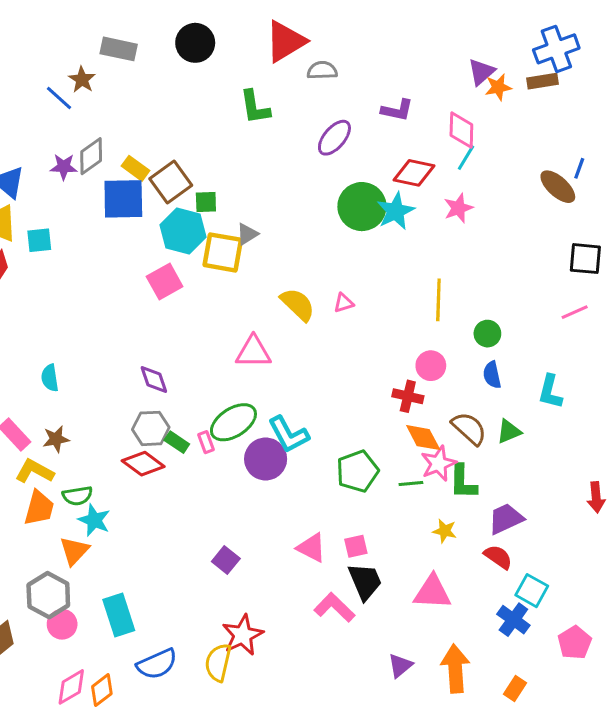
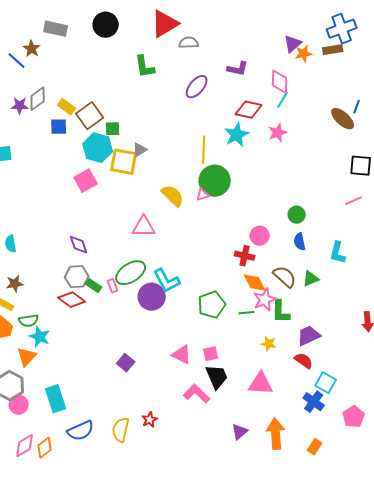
blue square: (123, 199) -> (59, 127), size x0.6
green circle: (362, 207) -> (215, 181), moved
yellow line: (438, 300) -> (204, 150), moved
red star: (243, 635) -> (150, 420), moved, size x0.6

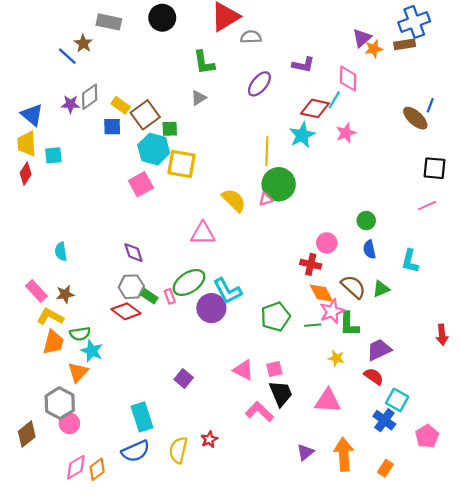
cyan line: (283, 100) -> (334, 100), moved
gray triangle: (140, 150) -> (199, 98), moved
cyan rectangle: (56, 399) -> (142, 417), moved

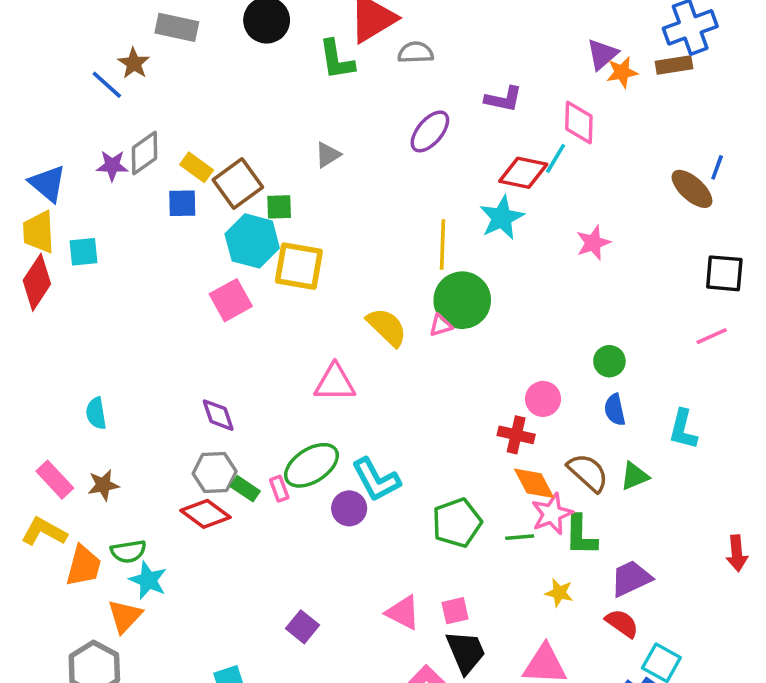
green L-shape: (204, 63) -> (337, 60), moved
pink star: (346, 133) -> (593, 243), moved
red diamond: (26, 174) -> (37, 282), size x1.4
purple circle: (211, 308) -> (349, 508), size x0.7
yellow L-shape: (50, 317) -> (44, 532), moved

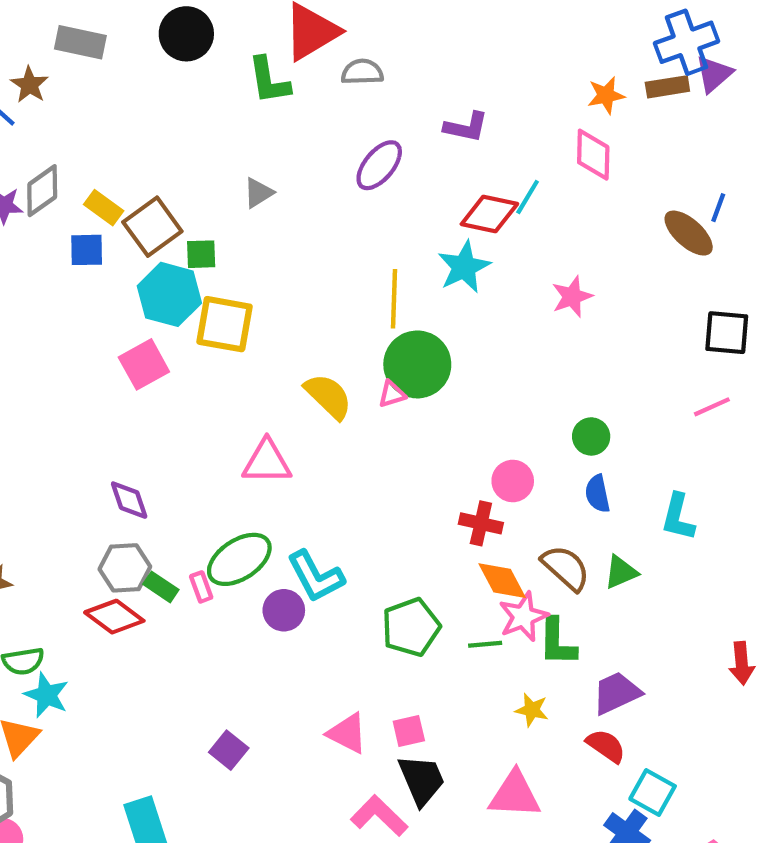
purple triangle: (602, 54) -> (714, 74), moved
pink diamond: (579, 122) -> (593, 155), moved

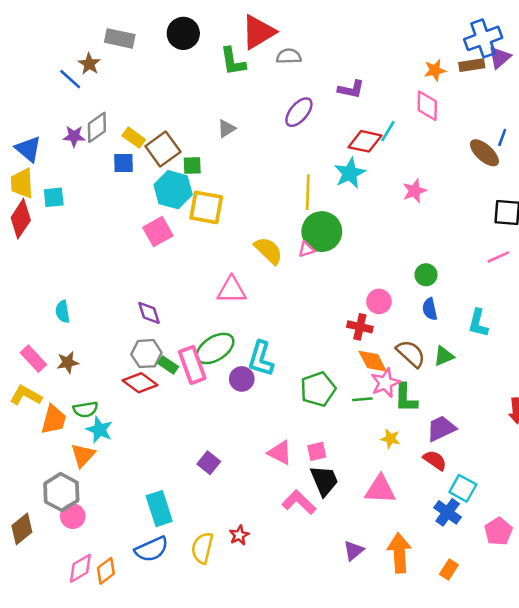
cyan L-shape: (316, 576) -> (261, 359), turned 45
pink rectangle: (201, 587) -> (192, 365), size x2.0

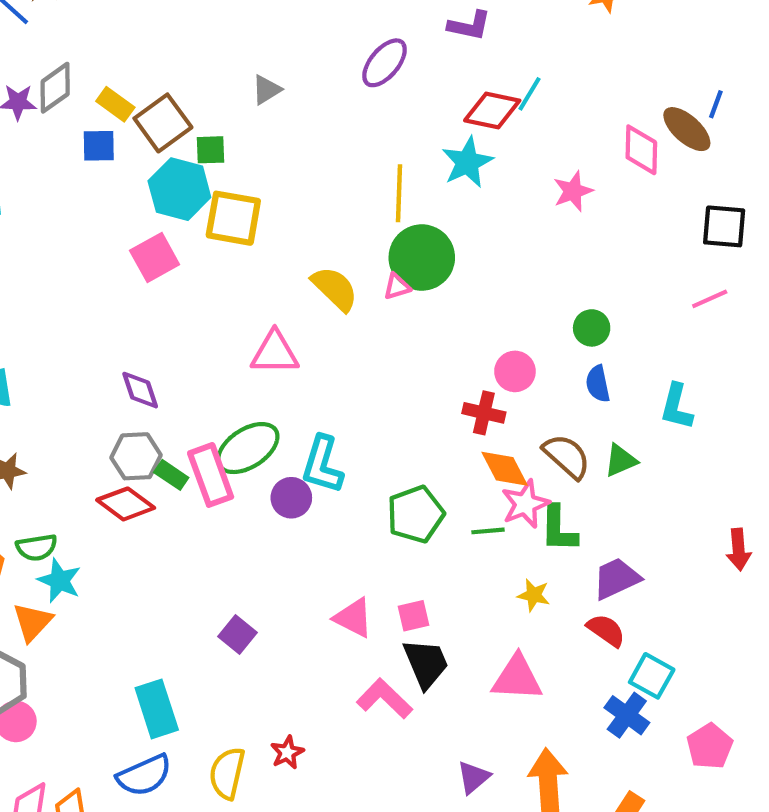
pink diamond: (427, 106) -> (641, 150), moved

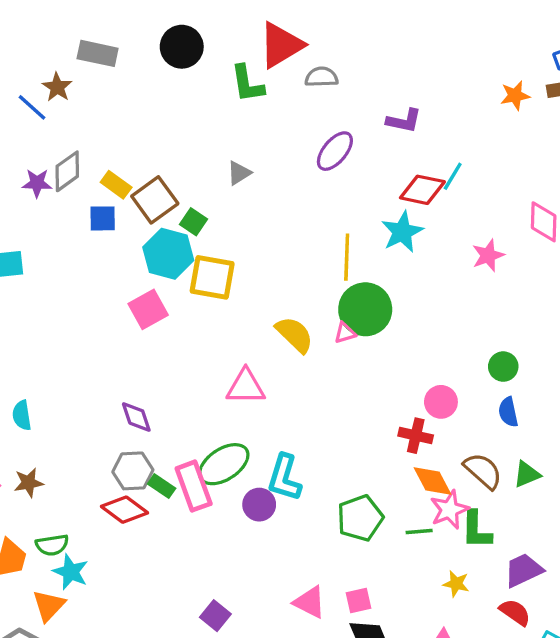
green square: (211, 150) -> (194, 222), turned 36

